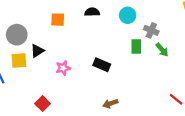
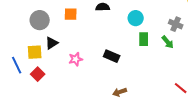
cyan circle: (128, 15) -> (136, 18), moved
gray cross: (151, 30) -> (176, 24), moved
gray circle: (17, 35) -> (40, 20), moved
red square: (43, 104) -> (38, 74), moved

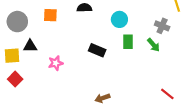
black triangle: (52, 43) -> (30, 46), turned 32
black rectangle: (112, 56) -> (97, 50), moved

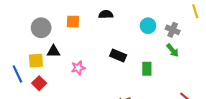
cyan circle: (119, 19) -> (148, 26), moved
gray cross: (162, 26) -> (173, 30), moved
green rectangle: (128, 42) -> (147, 69), moved

